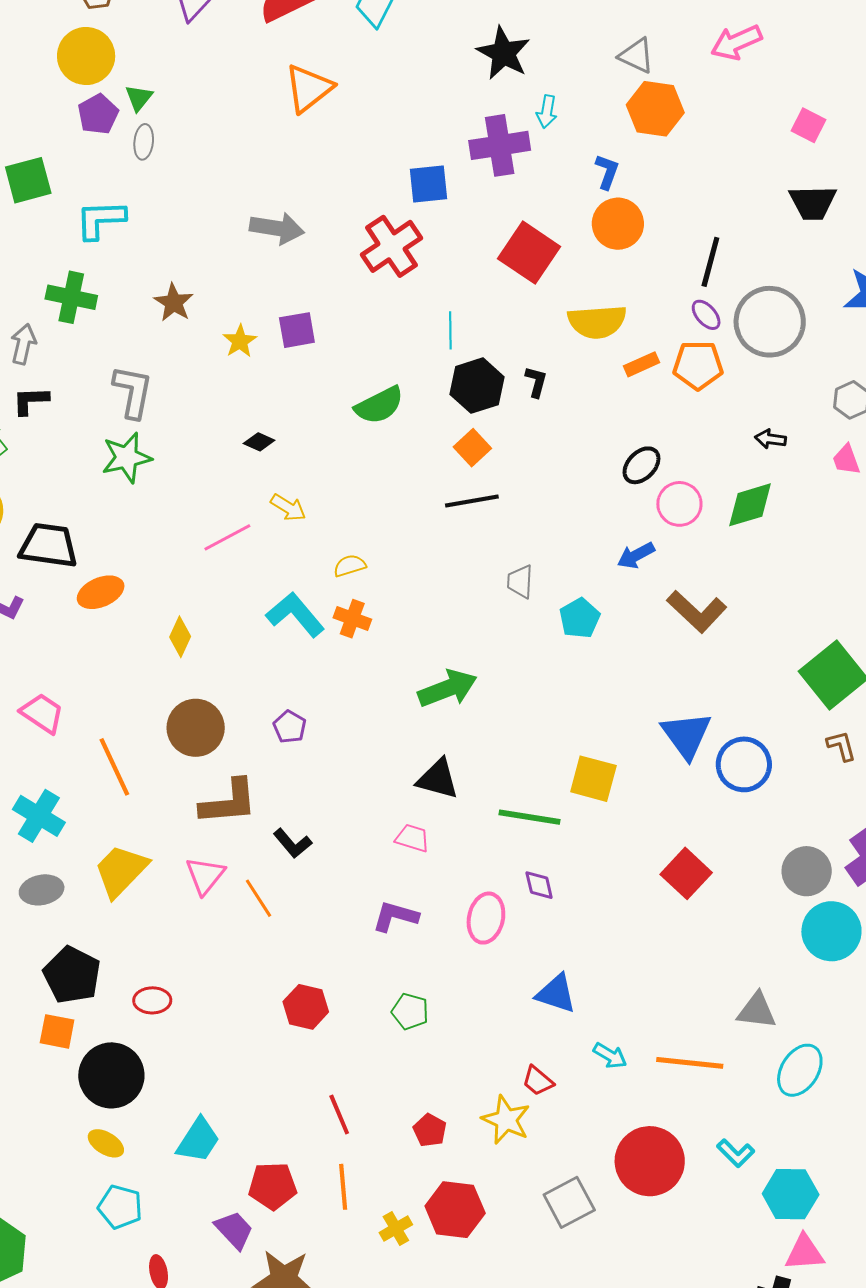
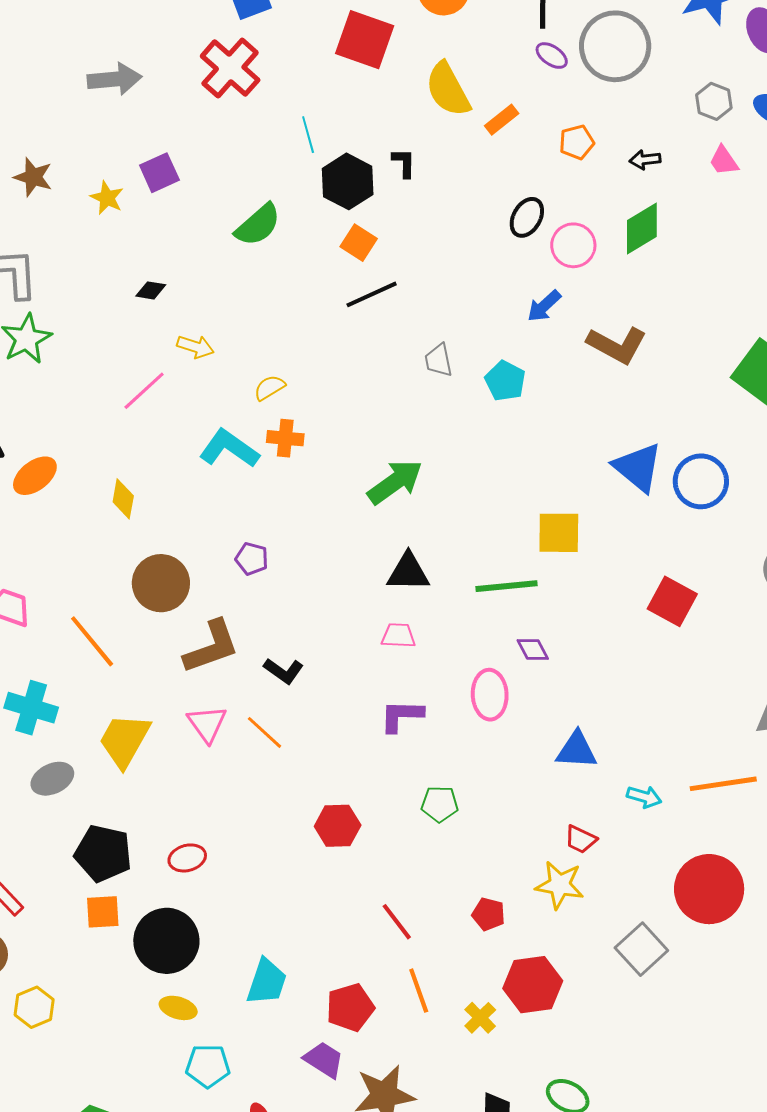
yellow semicircle: (597, 322) -> (448, 89), turned 80
orange pentagon: (698, 365) -> (577, 142), moved, size x0.7

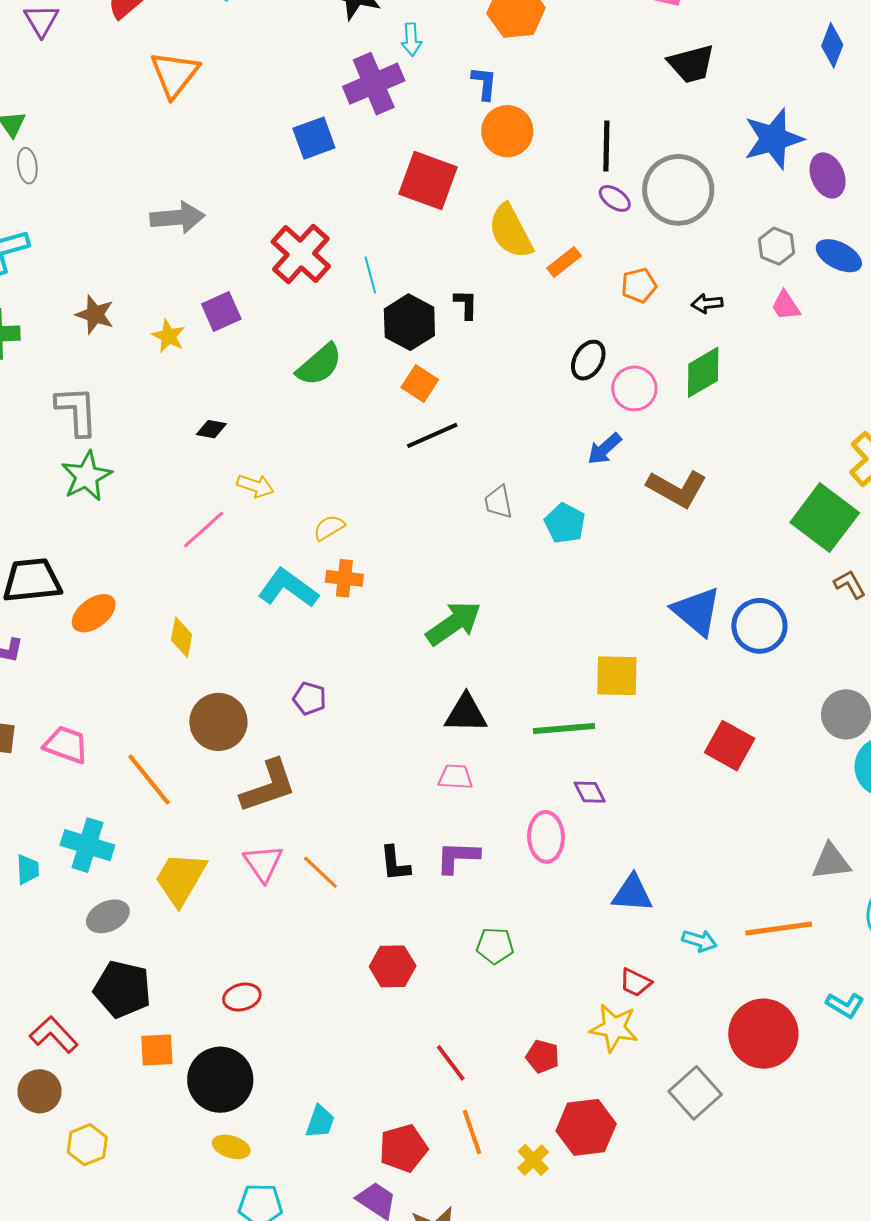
red cross: (230, 68) -> (301, 254), moved
black L-shape: (284, 671) -> (395, 864), moved, turned 48
black pentagon: (103, 853) -> (122, 989), moved
cyan trapezoid: (267, 982) -> (320, 1122), size x0.7

